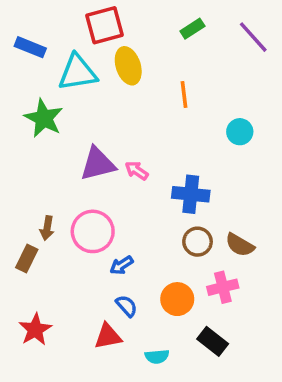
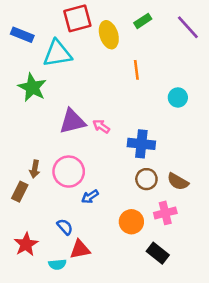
yellow ellipse: (128, 66) -> (109, 35), moved
blue semicircle: (127, 306) -> (65, 227), moved
cyan semicircle: (157, 357) -> (57, 264), moved

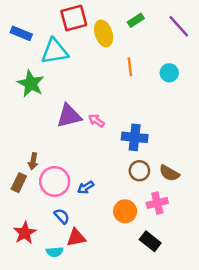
cyan circle: (178, 97) -> (169, 73), moved
pink circle: (69, 172) -> (55, 181), moved

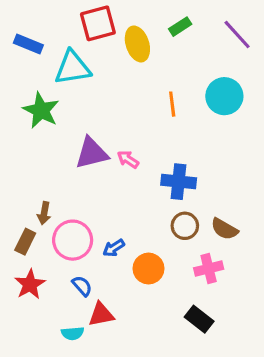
orange line: (130, 67) -> (172, 104), moved
cyan circle: (169, 73) -> (224, 96), size x1.5
orange circle: (125, 211) -> (148, 269), moved
red star: (25, 233) -> (30, 284), moved

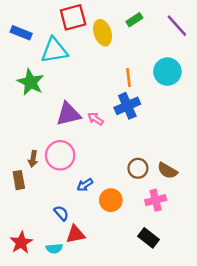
blue cross: (179, 182) -> (127, 106), moved, turned -30
pink circle: (73, 240) -> (60, 155), moved
brown rectangle: (25, 242) -> (19, 180), turned -36
red star: (30, 284) -> (21, 243), moved

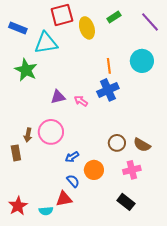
purple triangle: (68, 114) -> (58, 97), size x0.7
blue semicircle: (61, 213) -> (73, 181), moved

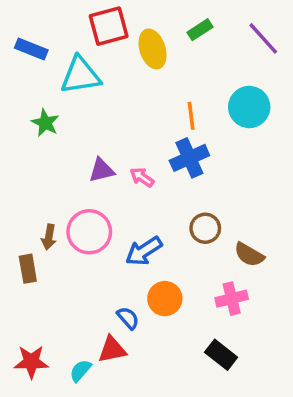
green star: (26, 70) -> (45, 123), size x0.7
brown circle: (117, 143) -> (205, 228), moved
blue arrow: (72, 157) -> (144, 251), moved, size x1.5
red star: (18, 206) -> (31, 362), turned 30
cyan semicircle: (46, 211) -> (80, 371), turned 136

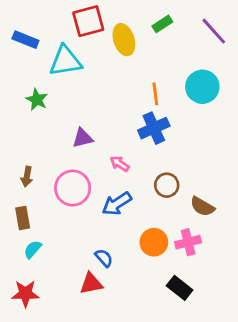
pink arrow: (142, 177) -> (120, 164), moved
brown arrow: (49, 237) -> (27, 177), moved
orange circle: (165, 299) -> (154, 242), moved
cyan semicircle: (80, 371) -> (33, 249), moved

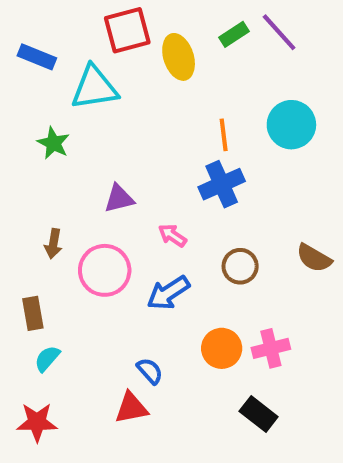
purple line: (214, 31) -> (279, 32), moved
brown arrow: (27, 177) -> (53, 244), moved
brown semicircle: (202, 207) -> (314, 258), moved

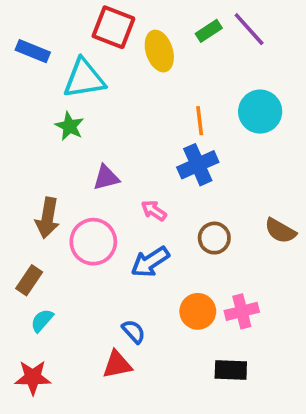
red square: (127, 30) -> (113, 27), turned 36
green star: (53, 143) -> (69, 126), moved
brown arrow: (53, 244) -> (47, 218), size x1.5
brown rectangle: (33, 313) -> (29, 280), turned 44
black rectangle: (259, 414) -> (231, 370), turned -36

